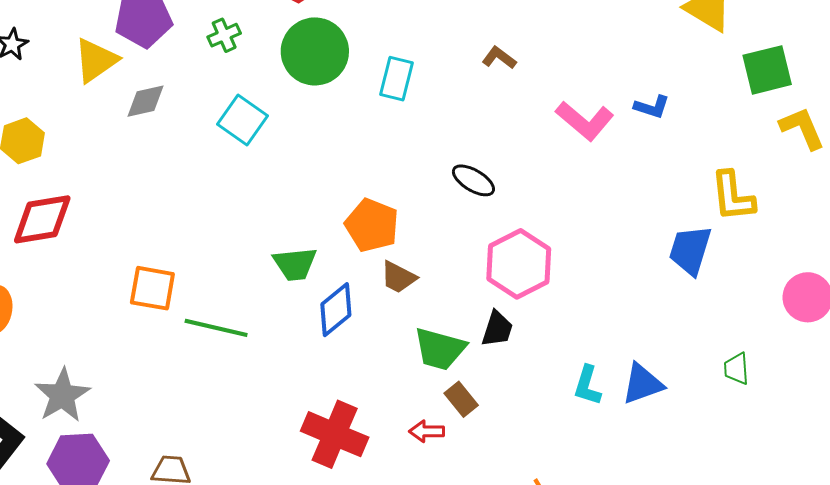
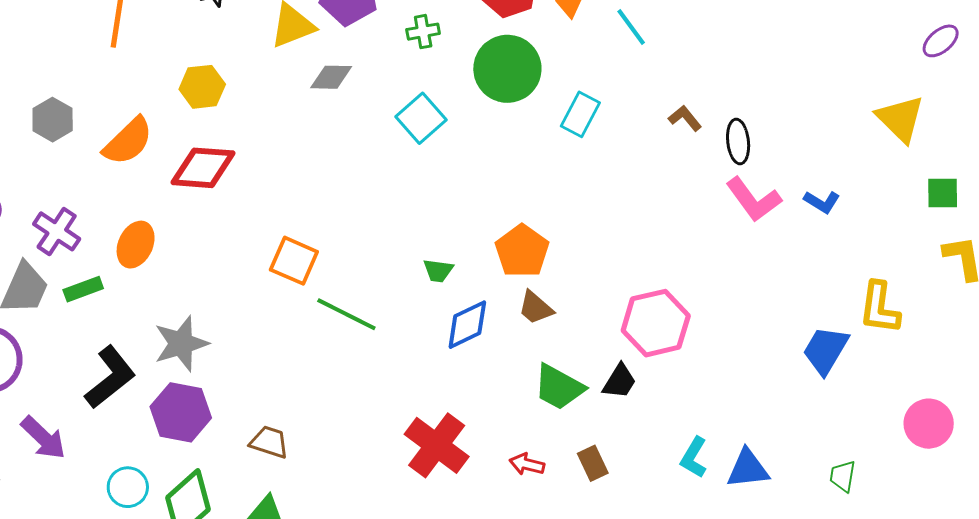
green square: (767, 70) -> (943, 193), size x0.7
black ellipse: (473, 180) -> (738, 141), moved, turned 39
green trapezoid: (295, 264) -> (438, 271), size x0.7
brown rectangle: (461, 399) -> (593, 463), moved

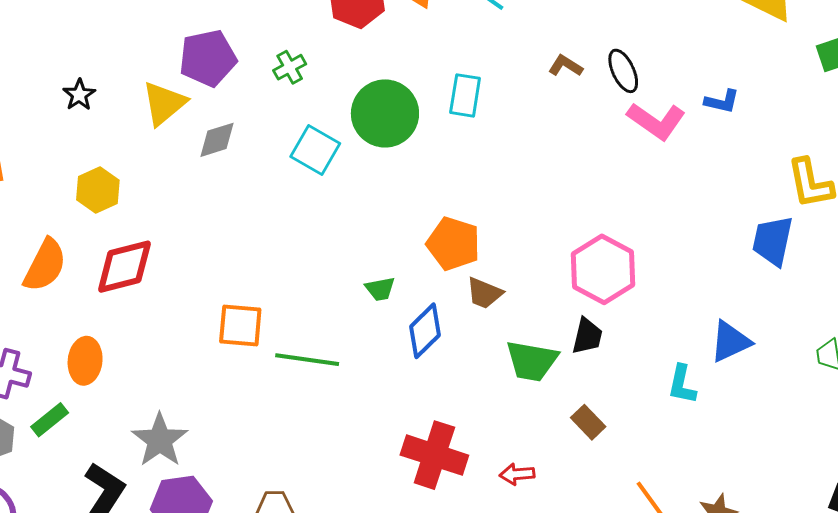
green circle: (507, 69) -> (385, 113), moved
red arrow: (527, 464) -> (517, 474), moved
blue triangle: (748, 469) -> (730, 342), moved

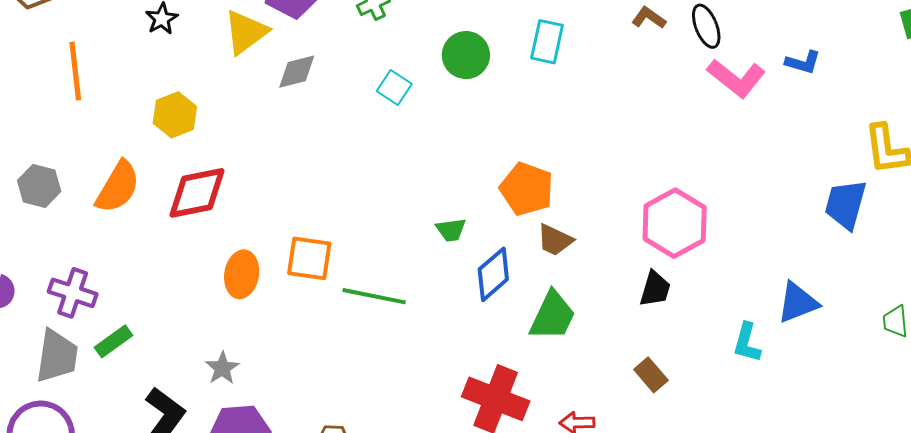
green circle: (385, 113) -> (466, 55), size x0.7
cyan square: (315, 150) -> (394, 88), size x0.7
orange ellipse: (85, 361) -> (242, 274), moved
green trapezoid: (532, 361) -> (552, 316), moved, turned -78
gray star: (160, 440) -> (222, 368), size x0.6

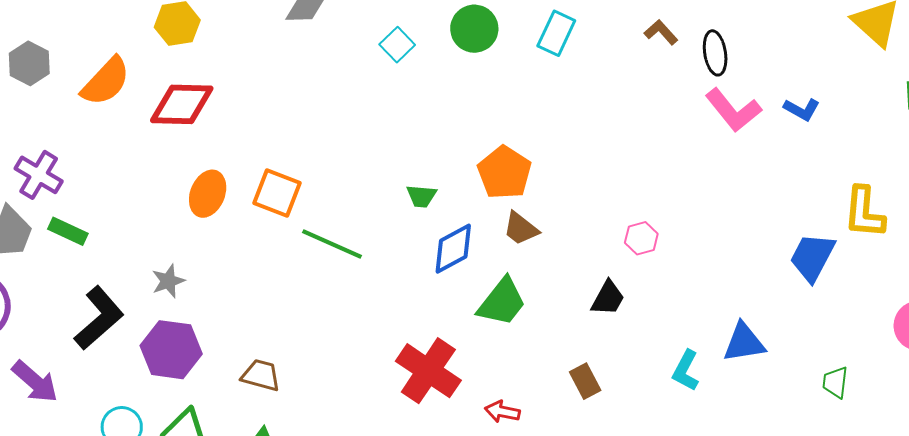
pink hexagon: (675, 223) -> (641, 238), size x0.5
green rectangle: (114, 341) -> (68, 231), turned 48

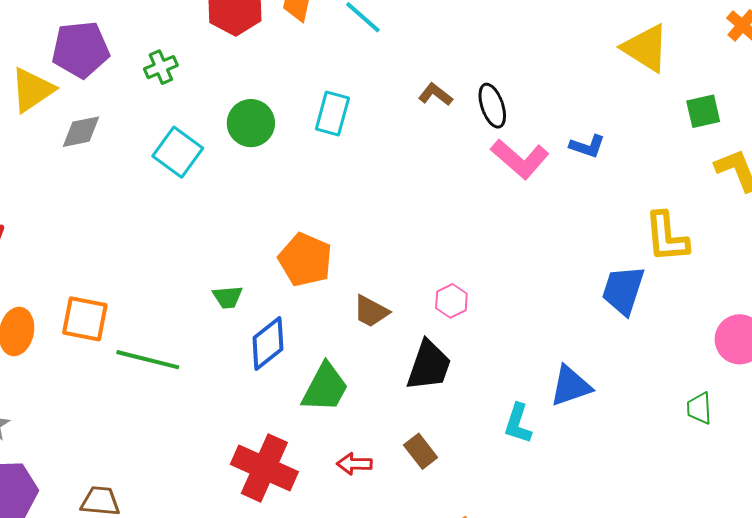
cyan square: (397, 45) -> (178, 152), size x1.4
brown trapezoid: (521, 229) -> (371, 311), moved
black trapezoid: (608, 298) -> (429, 366), size x1.4
green trapezoid: (835, 382) -> (699, 408), moved
red arrow: (502, 412) -> (354, 464), moved

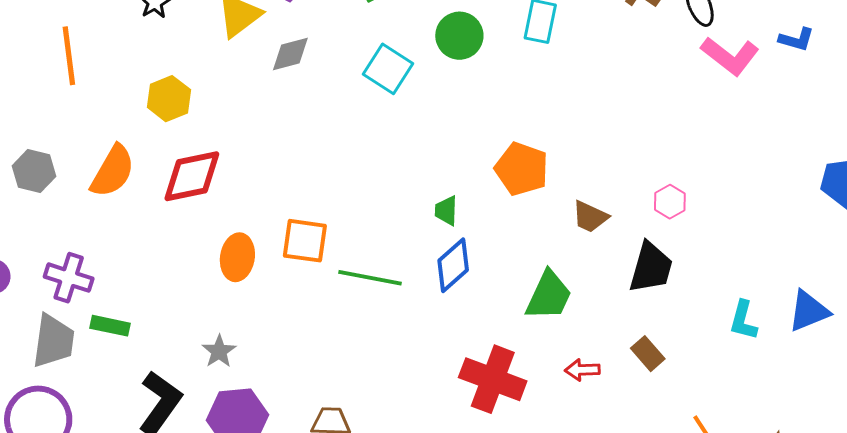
green trapezoid: (228, 297) -> (446, 211), turned 100
blue diamond: (268, 343) -> (453, 265), moved
blue triangle: (571, 386) -> (809, 311), moved

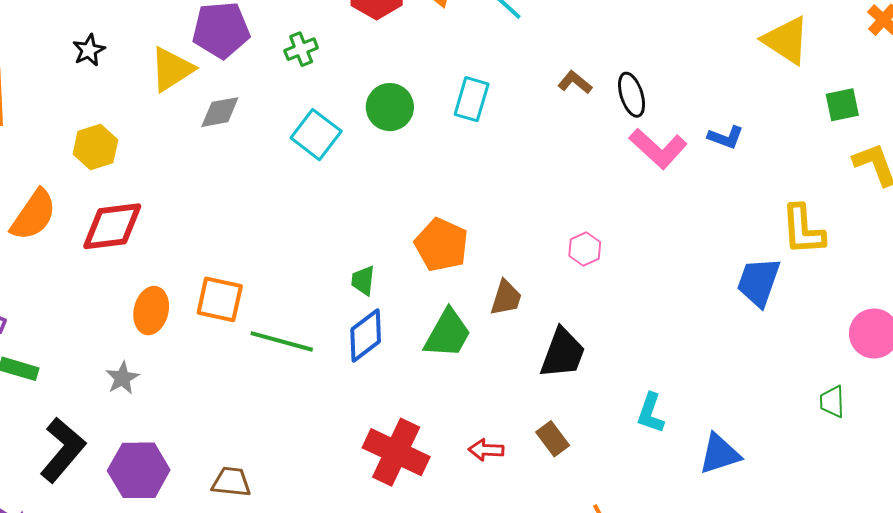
pink hexagon: (670, 202) -> (585, 249), moved
brown trapezoid: (590, 217) -> (506, 298), turned -102
green trapezoid: (549, 296) -> (448, 334), moved
blue triangle: (809, 311) -> (720, 454), moved
gray star: (219, 351) -> (122, 378), moved

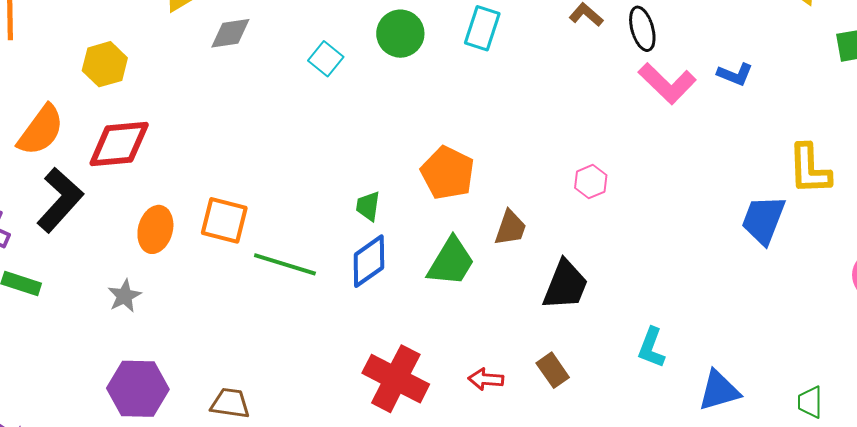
cyan square: (316, 135) -> (326, 59), size x0.7
green trapezoid: (832, 402) -> (810, 402), moved
black L-shape: (63, 450) -> (60, 200), moved

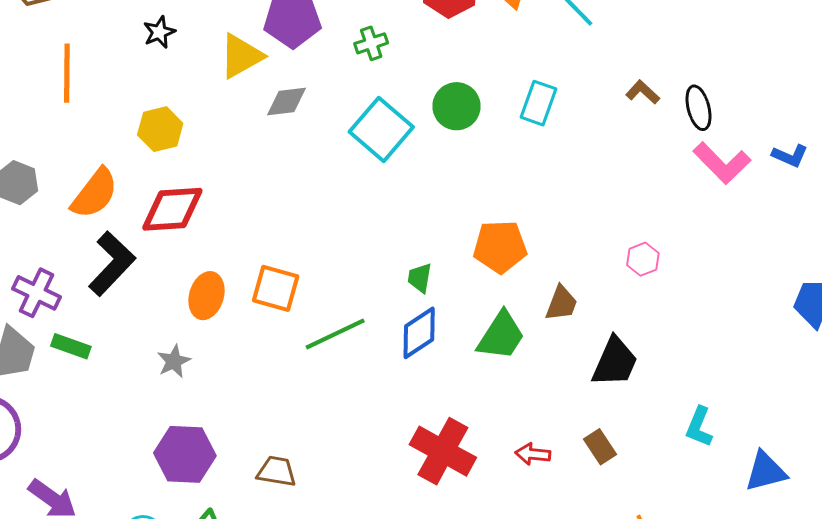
cyan square: (326, 59) -> (381, 129), size x1.8
orange pentagon: (448, 173) -> (500, 247), turned -30
green line: (285, 264) -> (335, 334), turned -44

